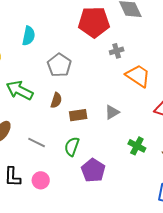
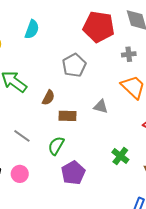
gray cross: (117, 51) -> (129, 54), moved
gray pentagon: (59, 65) -> (74, 65), moved
gray triangle: (112, 112) -> (101, 106), moved, turned 35

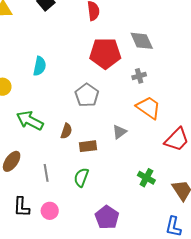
gray triangle: (101, 106) -> (119, 132), turned -42
gray line: (22, 136) -> (46, 173), turned 54
purple pentagon: (73, 173) -> (107, 217), moved

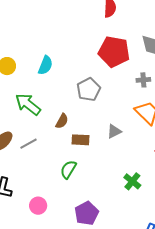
cyan semicircle: (40, 66) -> (45, 65), moved
gray line: (46, 173) -> (29, 144), moved, turned 60
pink circle: (50, 211) -> (38, 206), moved

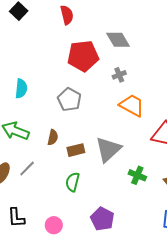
gray triangle: (114, 131) -> (108, 149), moved, size x1.8

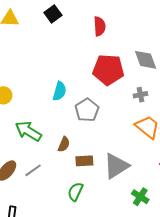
cyan semicircle: (21, 89) -> (60, 91), moved

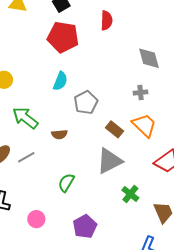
red pentagon: (108, 70) -> (63, 37), moved
brown semicircle: (64, 144) -> (59, 134), turned 56
brown rectangle: (84, 161) -> (115, 129), moved, turned 36

